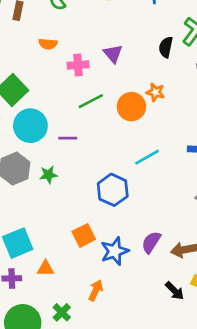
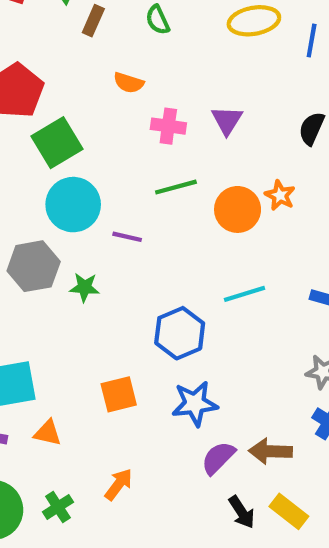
purple semicircle: (151, 242) -> (218, 458), moved
blue star: (115, 251) -> (195, 404), moved

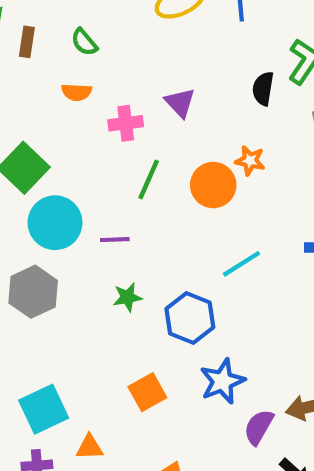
green semicircle: (158, 20) -> (84, 42), moved
green line: (176, 187) -> (149, 179), turned -36
green star: (85, 287) -> (127, 297), moved

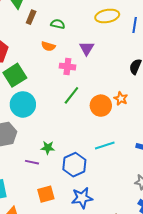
green semicircle: (84, 42) -> (58, 24), turned 128
purple triangle: (180, 103) -> (87, 48), moved
purple line: (115, 240) -> (32, 162), moved

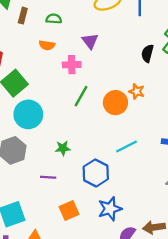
green star: (48, 148) -> (63, 148), moved

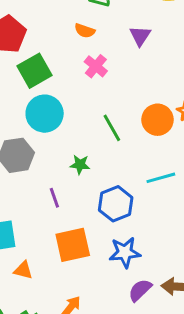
pink cross: (72, 65) -> (96, 66), moved, turned 30
green line: (81, 96) -> (112, 128), moved, turned -70
purple line: (48, 177) -> (54, 198), turned 56
orange square: (69, 211) -> (73, 245), size x1.4

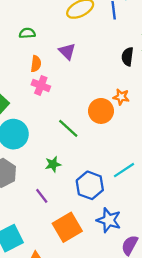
orange semicircle: (85, 31) -> (36, 64), moved, turned -84
cyan line: (161, 178) -> (124, 170), moved
blue star: (125, 252) -> (109, 220), turned -30

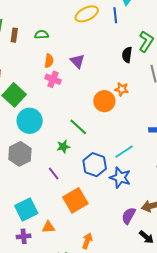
purple triangle: (67, 51) -> (77, 61), moved
green line: (68, 128) -> (78, 127), moved
blue star: (109, 220) -> (120, 178), moved

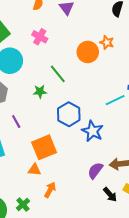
pink cross: (53, 79) -> (40, 37), moved
cyan line: (124, 152) -> (115, 100), moved
purple line: (54, 174) -> (16, 121), moved
orange triangle: (48, 227) -> (34, 170), moved

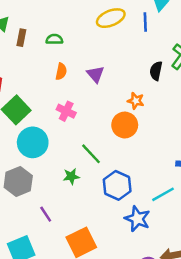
orange star: (107, 42) -> (136, 101), moved
cyan line: (115, 100) -> (163, 194), moved
blue hexagon: (69, 114) -> (117, 185), moved

